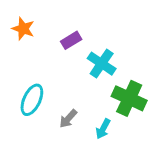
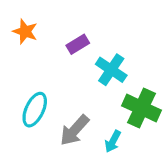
gray arrow: (68, 119) -> (75, 130), size x1.5

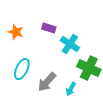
orange star: (25, 31) -> (16, 32), moved
purple rectangle: (78, 44) -> (49, 28), turned 48

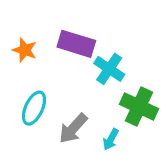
purple rectangle: (49, 28) -> (76, 44), size x1.6

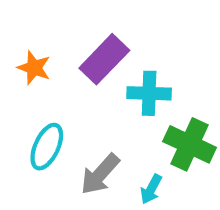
purple rectangle: (76, 44) -> (104, 59), turned -63
cyan cross: (109, 69) -> (149, 93), turned -32

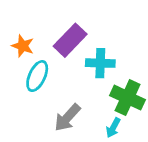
cyan ellipse: (47, 147) -> (37, 76), moved
cyan arrow: (151, 189) -> (113, 128), moved

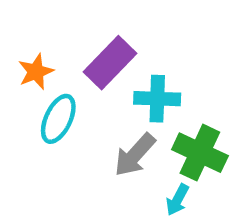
orange star: (23, 46) -> (36, 72), turned 30
gray arrow: (67, 118) -> (135, 155), moved

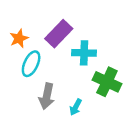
gray arrow: (135, 155) -> (47, 96), moved, turned -30
cyan arrow: (177, 200) -> (76, 107), moved

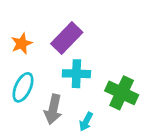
cyan cross: (84, 53) -> (76, 74), moved
cyan ellipse: (31, 64) -> (23, 87), moved

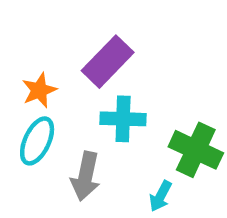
orange star: (22, 44) -> (39, 90), moved
cyan arrow: (86, 122) -> (161, 196), moved

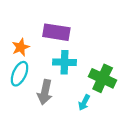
purple rectangle: (108, 62) -> (56, 32), turned 55

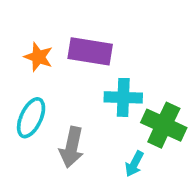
orange star: (21, 47) -> (38, 57), moved, turned -30
cyan cross: (64, 62) -> (123, 97), moved

